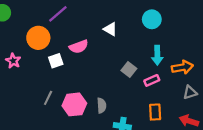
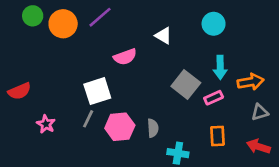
orange circle: (38, 38) -> (63, 24), moved
pink star: (13, 61) -> (46, 124), moved
white square: (56, 61) -> (97, 91), moved, size x1.5
gray square: (129, 69) -> (186, 84), size x1.5

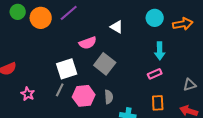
orange arrow: (251, 82) -> (183, 24), moved
gray square: (186, 84) -> (105, 64), moved

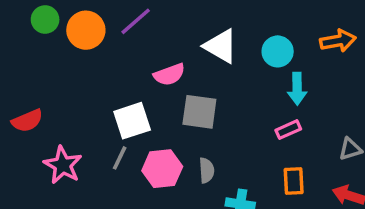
cyan circle: (155, 18) -> (278, 51), moved
white triangle: (117, 27) -> (221, 46), size x1.5
gray square: (105, 64) -> (199, 112), turned -30
pink star: (28, 94) -> (63, 165), size x1.5

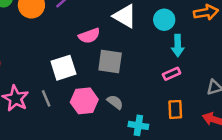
gray line: (120, 158) -> (46, 98), moved, turned -49
gray semicircle: (207, 170) -> (115, 102), turned -49

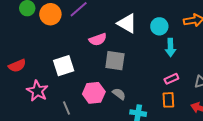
white square: (63, 68) -> (64, 66), moved
pink rectangle: (172, 74) -> (171, 79), moved
gray line: (46, 98) -> (67, 108), moved

